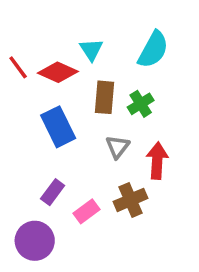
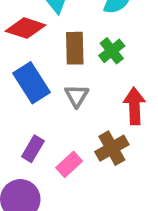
gray triangle: (118, 147) -> (77, 96), moved

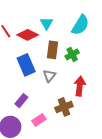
pink rectangle: (69, 164) -> (39, 120), moved

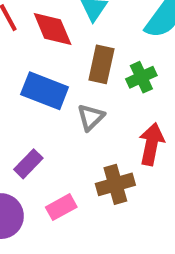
red diamond: (28, 35) -> (53, 29), turned 35
blue rectangle: (26, 65) -> (45, 91), turned -50

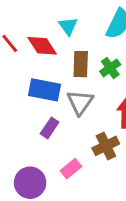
gray triangle: (91, 117) -> (80, 102), size x1.4
purple rectangle: (28, 164) -> (50, 128), moved

